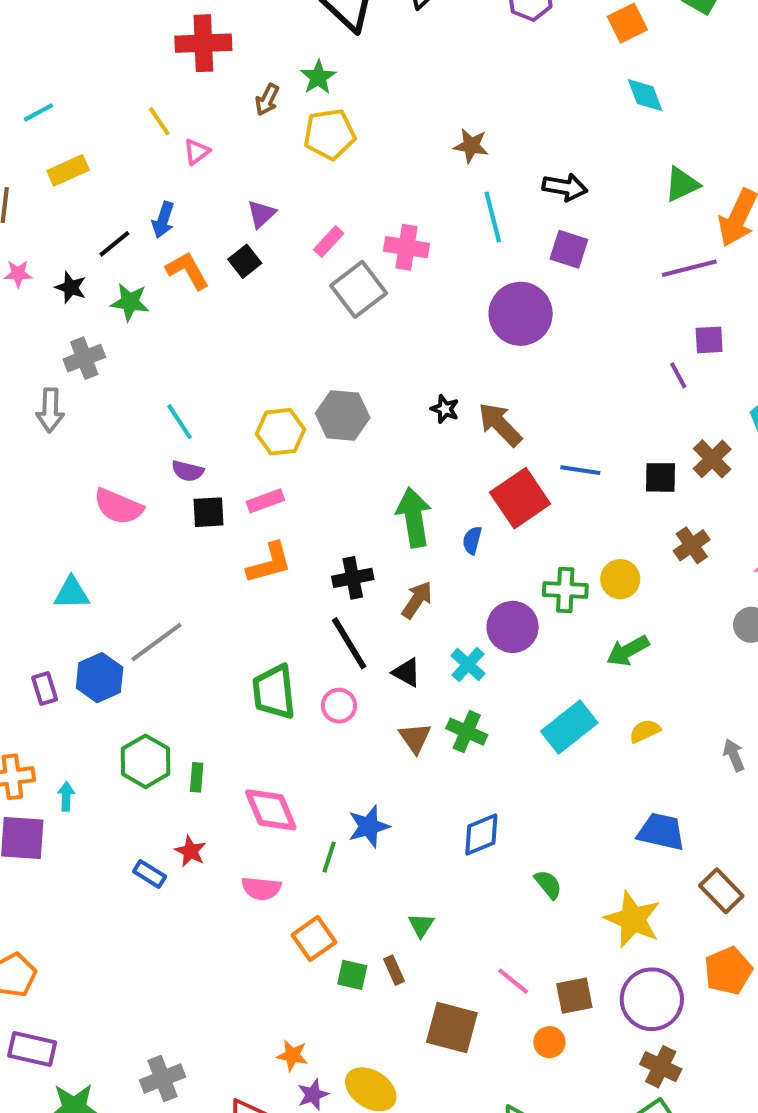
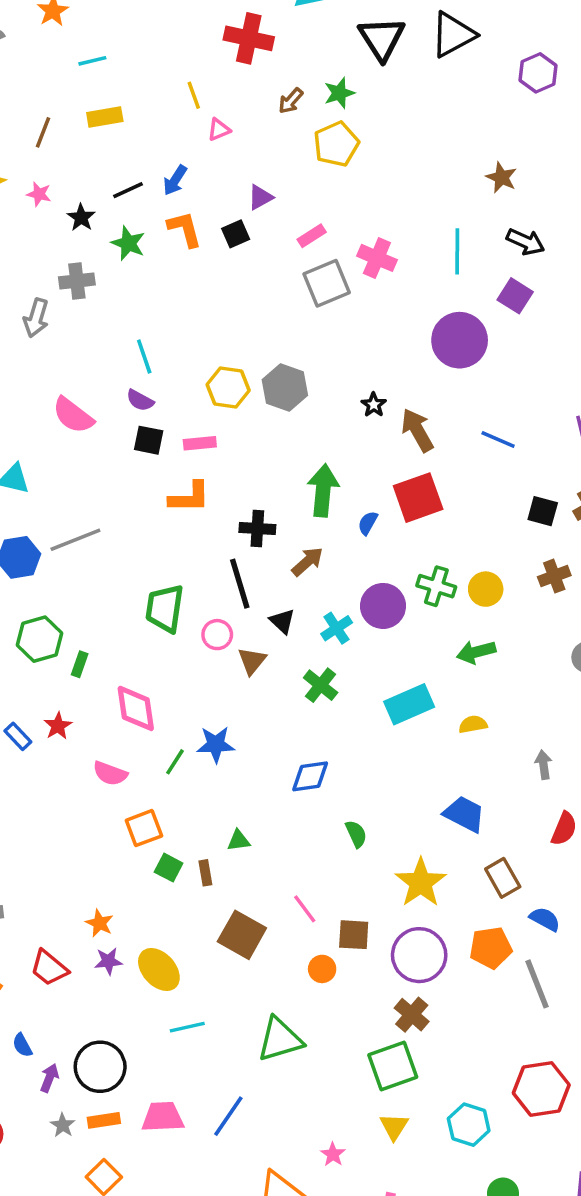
yellow pentagon: (329, 134) -> (336, 144), turned -30
brown star: (471, 146) -> (502, 177), moved
blue line: (580, 470) -> (498, 440), moved
brown triangle: (415, 738) -> (252, 661), moved
green triangle: (421, 925) -> (239, 841), turned 35

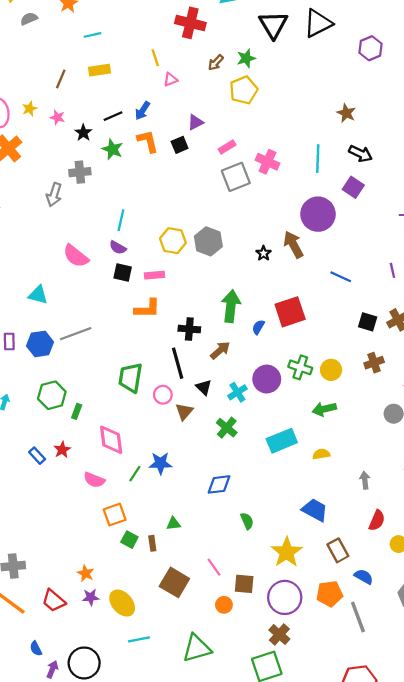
cyan line: (144, 356) -> (121, 220), turned 30
brown arrow: (417, 430) -> (293, 245), moved

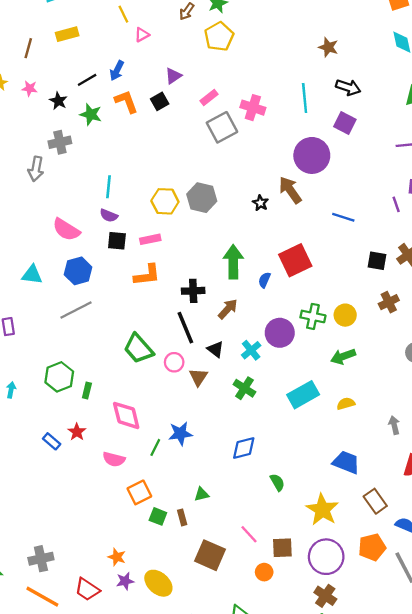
blue hexagon: (40, 344) -> (78, 271), moved
green trapezoid: (130, 378) -> (138, 349), turned -44

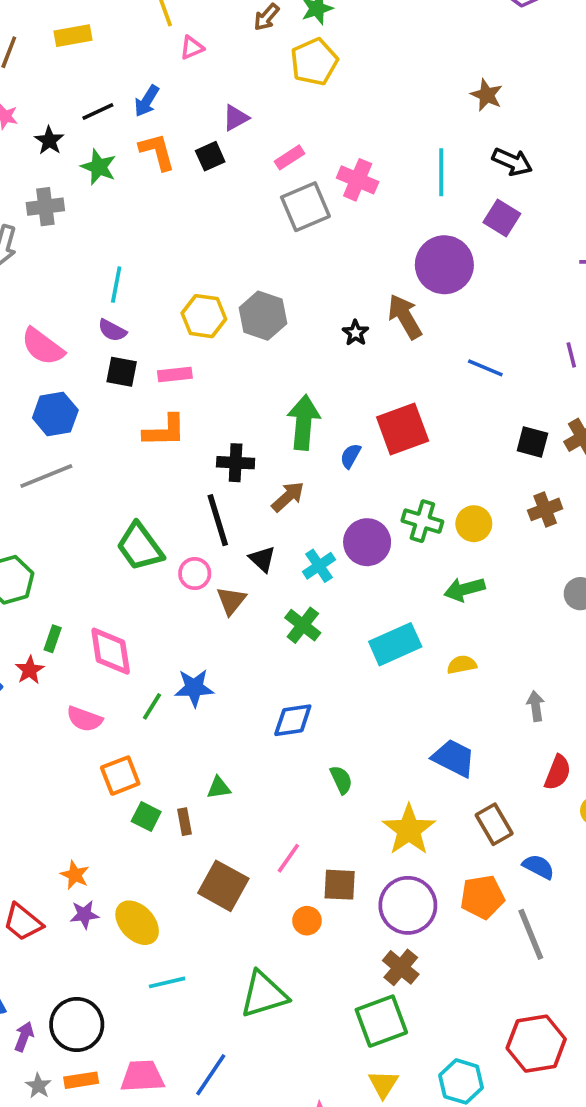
green rectangle: (87, 390) -> (53, 639), moved
pink line: (249, 534) -> (288, 858), turned 72

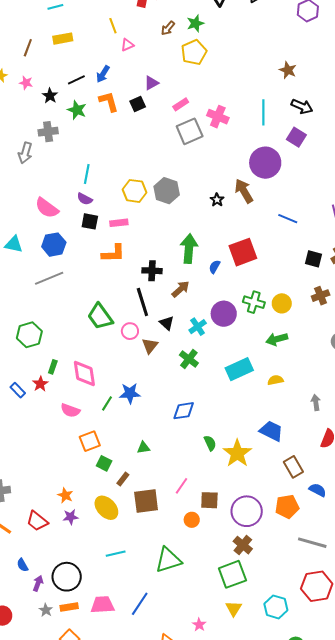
brown rectangle: (185, 822) -> (123, 479), moved, turned 48
yellow star: (409, 830) -> (237, 453), moved
brown square: (223, 886) -> (146, 501), turned -36
yellow ellipse: (137, 923) -> (106, 508), moved
gray line: (531, 934) -> (312, 543), moved, turned -52

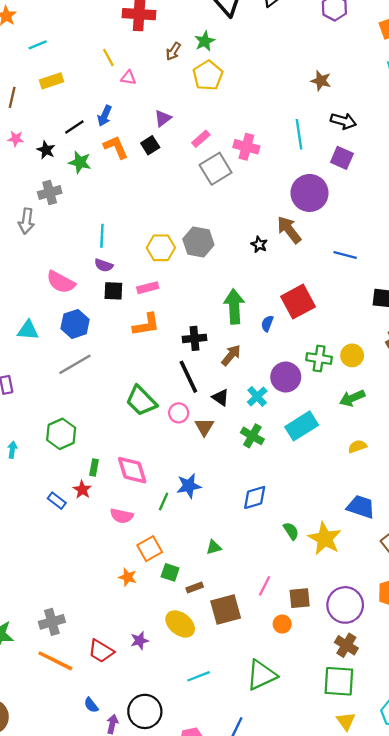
pink triangle: (127, 45) -> (128, 78), turned 40
cyan rectangle: (239, 369) -> (302, 426), moved
brown rectangle: (123, 479) -> (195, 588), turned 40
orange star: (65, 495) -> (128, 577), moved
green square: (232, 574) -> (339, 681), turned 32

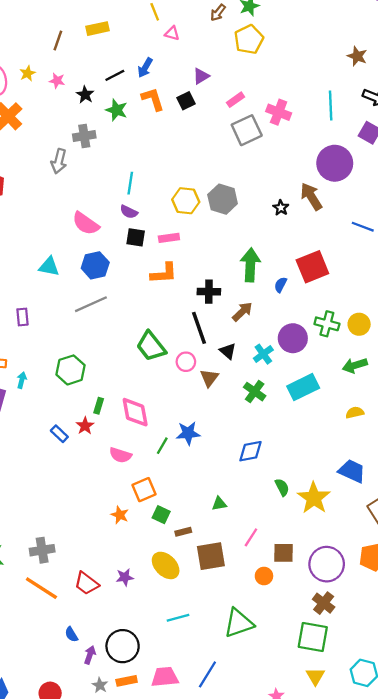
green triangle: (214, 547) -> (219, 504), moved

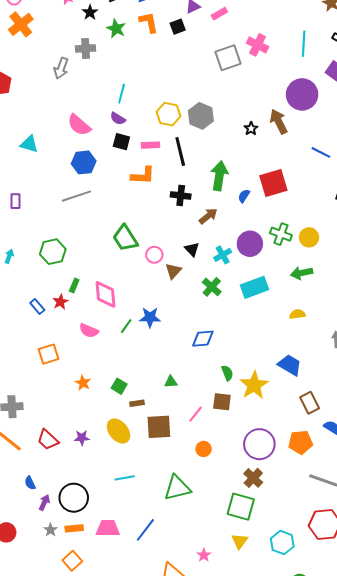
pink rectangle: (236, 100) -> (219, 14), moved
cyan triangle: (49, 267) -> (29, 144), moved
black line: (199, 328) -> (180, 152), moved
orange square: (144, 490) -> (48, 354), moved
brown square: (283, 553) -> (222, 402), moved

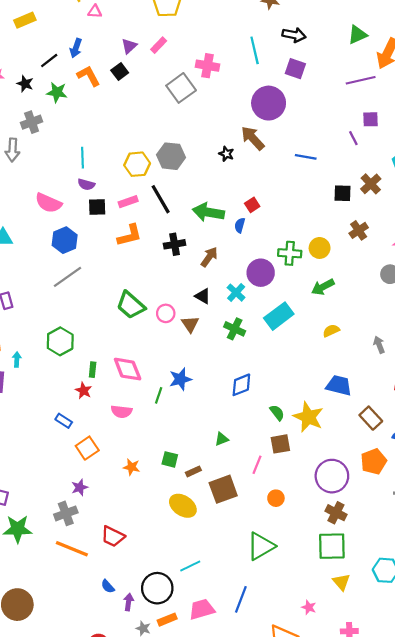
green arrow: (219, 176) -> (208, 212), turned -72
red square: (273, 183) -> (252, 205), moved, size x0.5
blue rectangle: (37, 306) -> (64, 421), moved
purple star: (82, 438) -> (80, 487), moved
cyan line: (125, 478) -> (190, 566), moved

